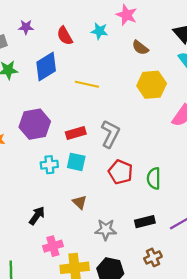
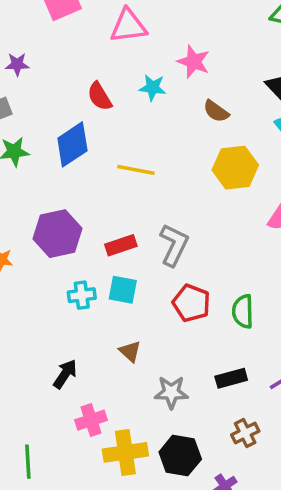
purple star: (26, 27) -> (17, 64), moved

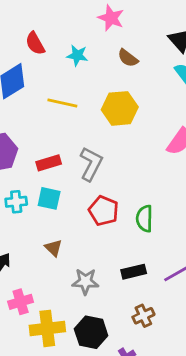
cyan star: (153, 88) -> (77, 55), moved
yellow hexagon: (235, 168) -> (120, 108), moved

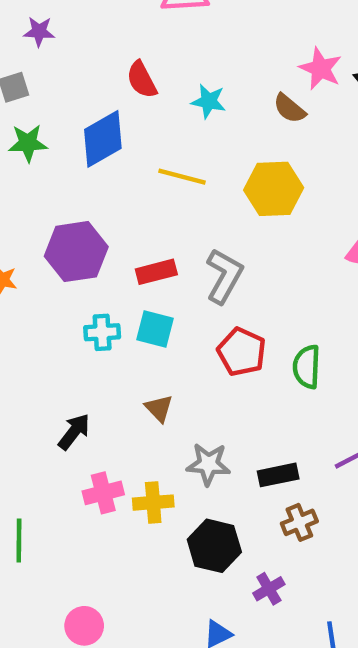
pink star: (111, 18) -> (321, 69), moved
black rectangle: (134, 272) -> (278, 475), moved
yellow cross: (47, 328) -> (153, 503), moved, size x0.7

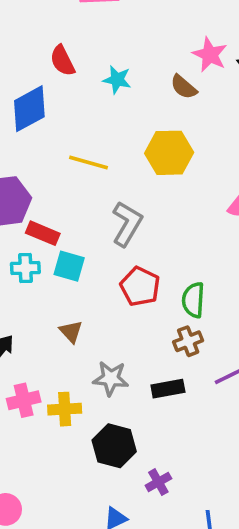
yellow line: (182, 177) -> (89, 163), moved
red rectangle: (156, 272) -> (43, 233), moved, turned 36
brown cross: (299, 522) -> (188, 341), moved

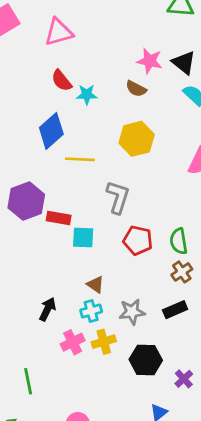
red semicircle: (62, 61) -> (62, 81), moved
blue diamond: (29, 109) -> (51, 131), moved
cyan cross: (25, 268) -> (91, 311), moved

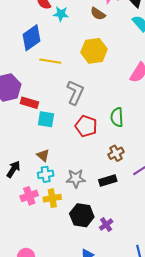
green semicircle: (179, 241) -> (117, 117), moved
brown triangle: (95, 285) -> (43, 155), moved
purple cross: (184, 379) -> (106, 225), moved

